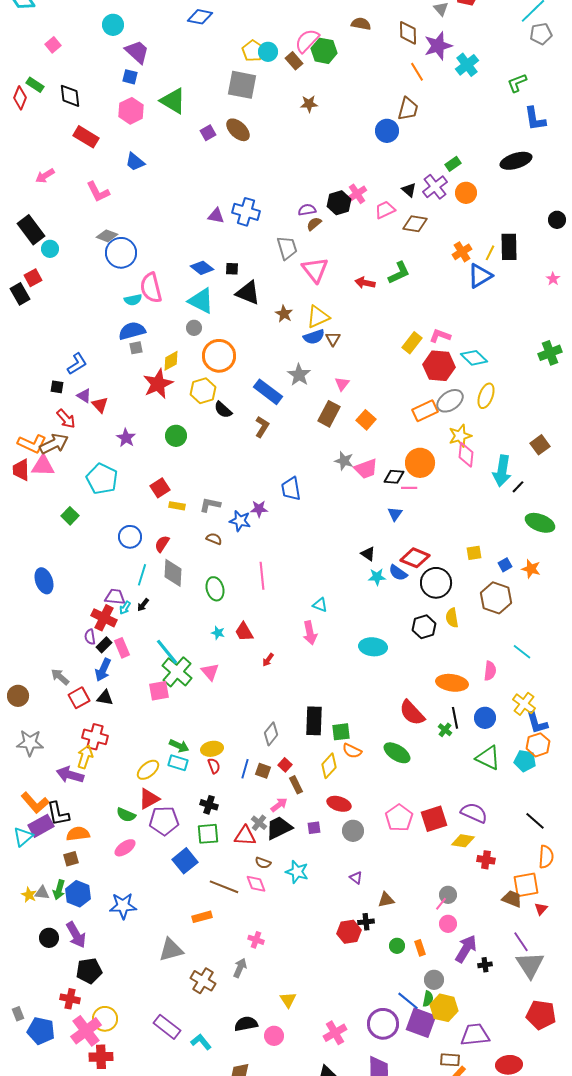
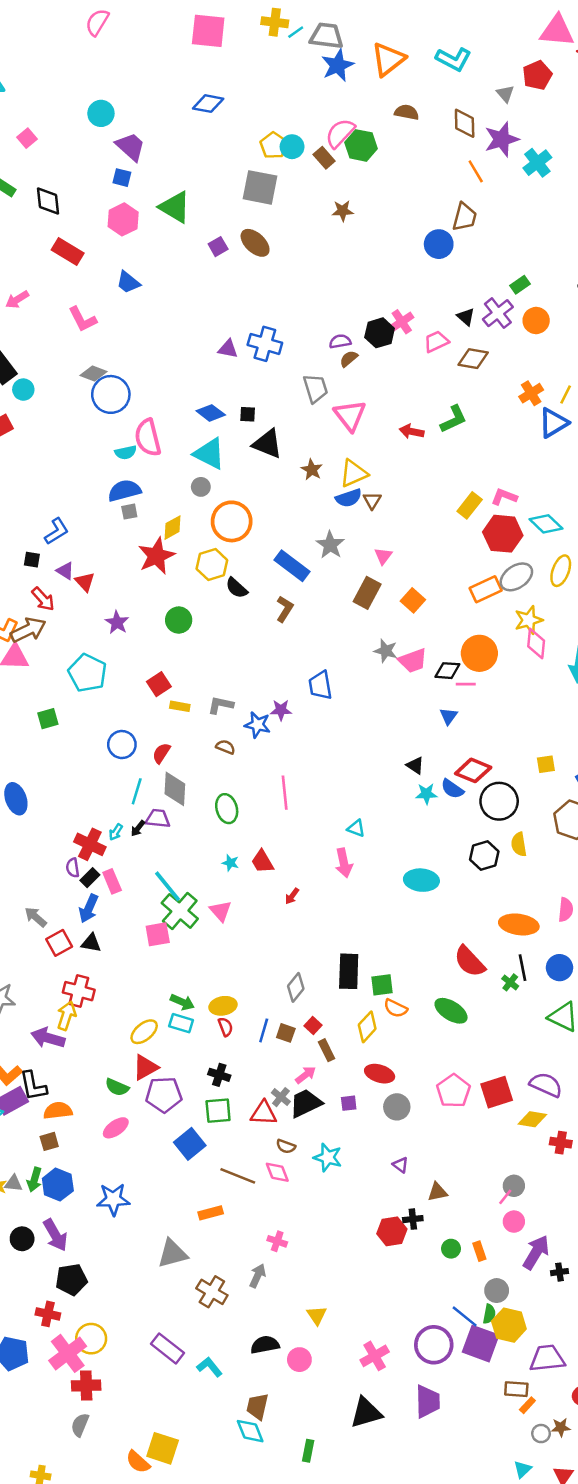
green square: (70, 516) -> (48, 719), turned 30
purple trapezoid: (115, 597) -> (158, 818), moved

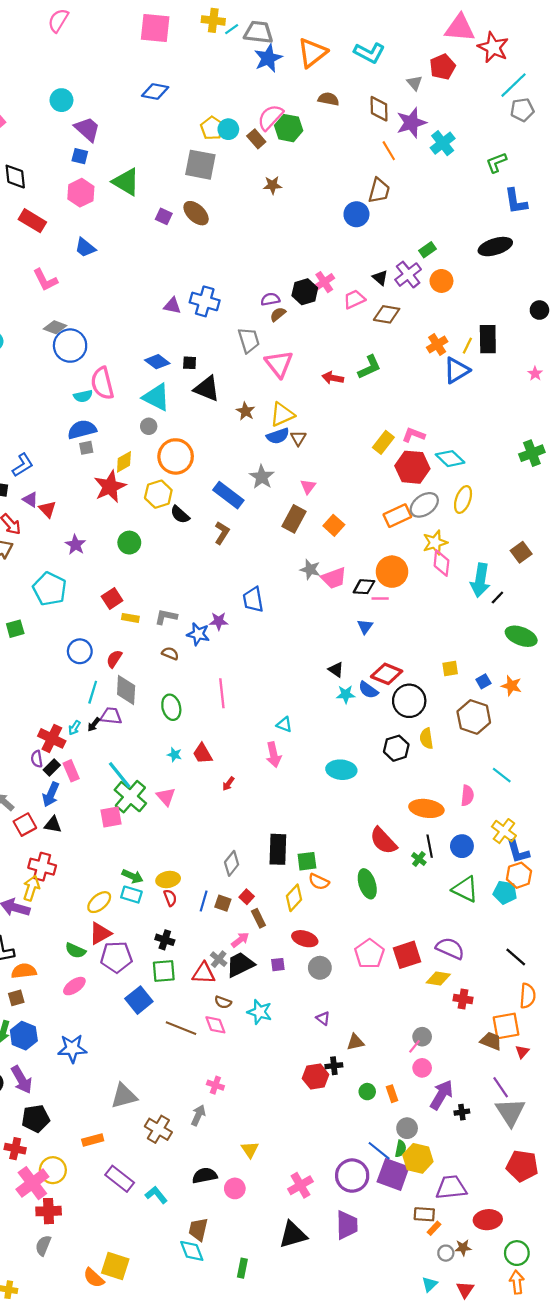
purple square: (218, 247) -> (164, 216), turned -35
green ellipse: (451, 1011) -> (367, 884), turned 40
orange rectangle: (211, 1213) -> (93, 1140), moved

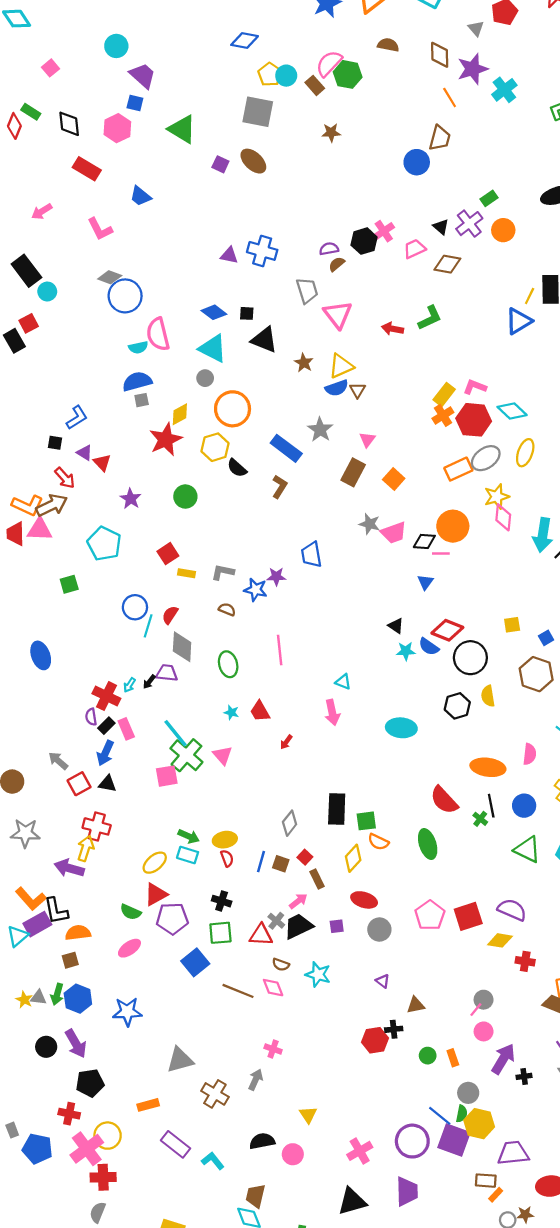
blue diamond: (155, 92) -> (245, 40), moved
pink hexagon: (81, 193) -> (117, 128), moved
orange cross: (437, 344) -> (443, 415), moved
cyan line: (93, 692) -> (148, 626), moved

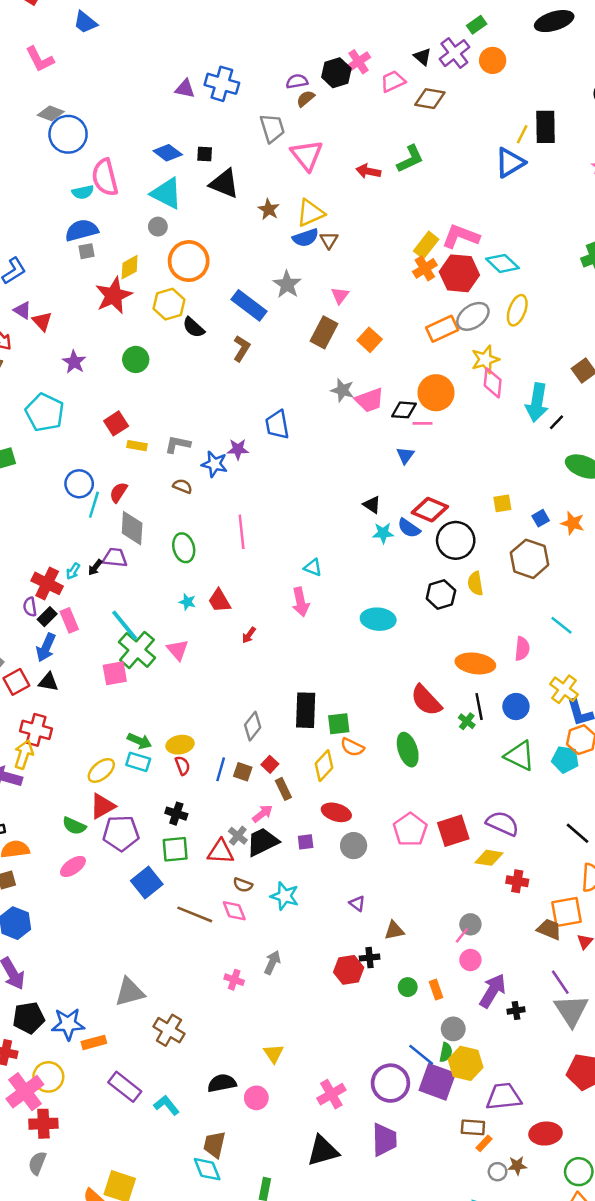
pink L-shape: (475, 387) -> (461, 236), size x1.4
blue star: (127, 1012) -> (68, 1024), moved
gray arrow: (256, 1080) -> (272, 962), moved

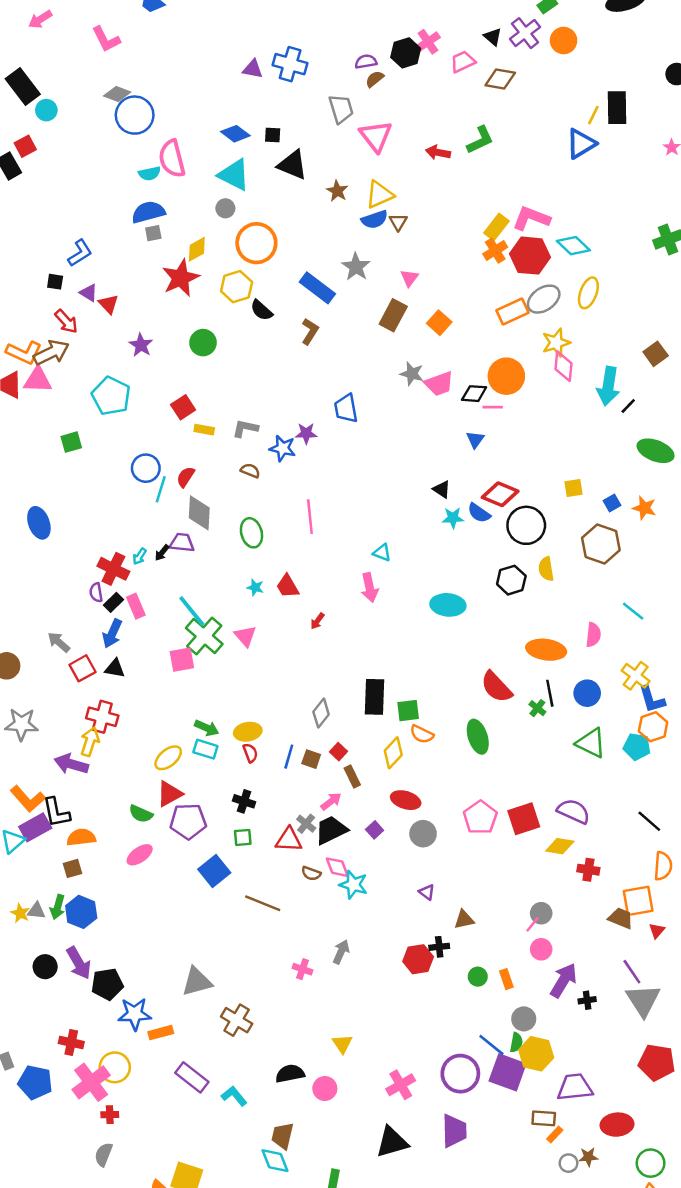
purple square: (306, 842) -> (375, 830), turned -35
green square: (175, 849) -> (243, 837), size x0.7
pink diamond: (234, 911) -> (337, 867), moved
black pentagon: (29, 1018) -> (107, 984), moved
red cross: (43, 1124) -> (110, 1115), size x0.6

